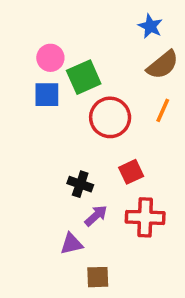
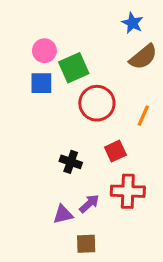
orange line: (163, 110) -> (143, 116), moved
purple arrow: (96, 216) -> (89, 204), moved

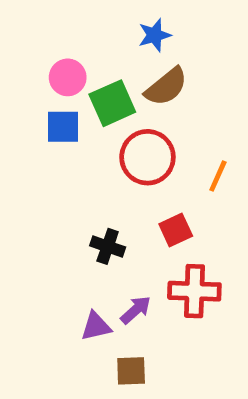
blue star: (132, 23) -> (155, 35), moved, turned 30
brown semicircle: (143, 57) -> (166, 87), moved

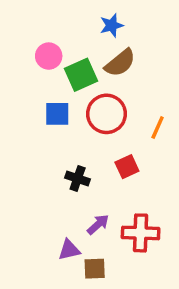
blue square: (63, 127) -> (57, 114), moved
red cross: (194, 291) -> (141, 233), moved
purple triangle: (96, 326) -> (69, 250), moved

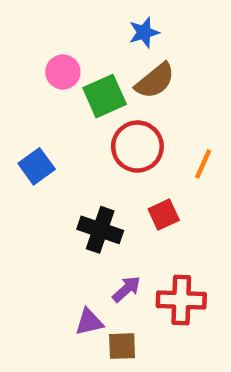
blue square: (57, 114) -> (37, 166), moved, turned -36
black cross: (78, 179) -> (100, 230), size x1.4

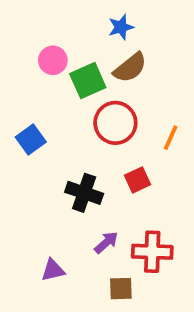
purple triangle: (89, 322) -> (53, 270), moved
brown square: (122, 346) -> (121, 289), moved

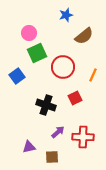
brown semicircle: (130, 68) -> (84, 36), moved
green square: (88, 81) -> (37, 53), moved
brown square: (121, 289) -> (52, 157), moved

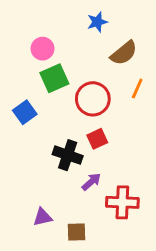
orange line: (93, 75) -> (137, 89), moved
red square: (75, 98) -> (97, 139), moved
purple arrow: (58, 132) -> (91, 182), moved

